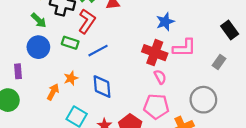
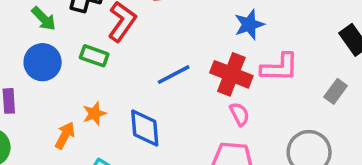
blue line: (98, 51) -> (174, 75), moved

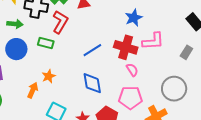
green arrow: (44, 19) -> (15, 24), turned -35
blue diamond: (145, 128) -> (92, 83), moved

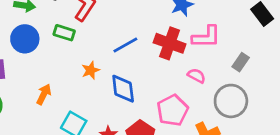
gray rectangle: (186, 52) -> (241, 62), moved
pink semicircle: (132, 70) -> (196, 76), moved, turned -32
orange star: (49, 76) -> (91, 70), moved
pink pentagon: (130, 98) -> (173, 110), turned -30

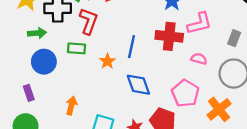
blue line: (125, 45) -> (132, 47), turned -35
orange star: (91, 70) -> (107, 61), moved

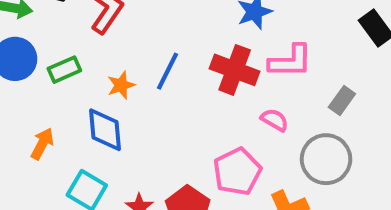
green rectangle: (76, 48) -> (64, 70), moved, turned -42
blue diamond: (138, 85) -> (105, 130), moved

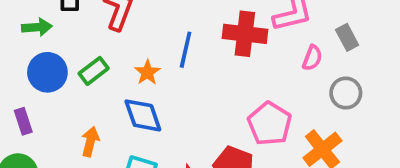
gray rectangle: (342, 100) -> (347, 37), turned -50
pink semicircle: (275, 120) -> (312, 58), moved, turned 95
gray circle: (326, 159) -> (346, 93), size x0.7

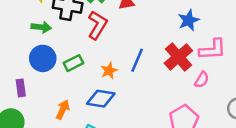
red cross: (245, 34) -> (178, 57), turned 32
pink semicircle: (312, 58) -> (202, 80), moved
blue diamond: (143, 115) -> (101, 99), turned -72

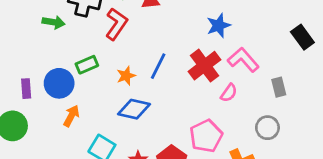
pink L-shape: (213, 49) -> (243, 60), turned -132
blue circle: (43, 58) -> (59, 83), moved
blue diamond: (101, 99) -> (134, 109), moved

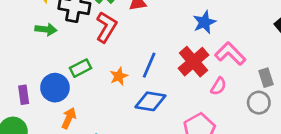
blue diamond: (134, 109) -> (150, 101), moved
gray circle: (267, 128) -> (259, 103), moved

